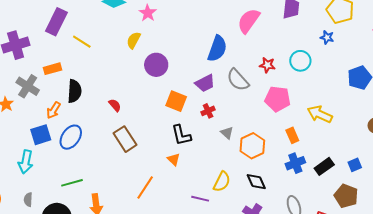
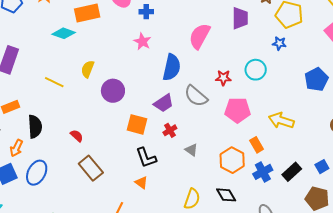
pink star: (148, 13) -> (142, 42), moved
yellow line: (82, 42) -> (54, 82), moved
orange hexagon: (252, 146) -> (232, 160), moved

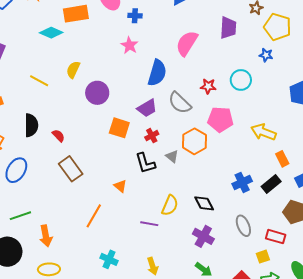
black semicircle: (35, 127) -> (31, 125), moved
orange rectangle: (257, 145) -> (282, 159), moved
black L-shape: (146, 158) -> (145, 163), moved
orange hexagon: (232, 160) -> (194, 141), moved

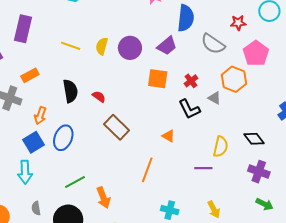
yellow semicircle: (73, 70) -> (102, 46), moved
purple trapezoid: (147, 108) -> (167, 46), moved
pink pentagon: (220, 119) -> (256, 53), turned -30

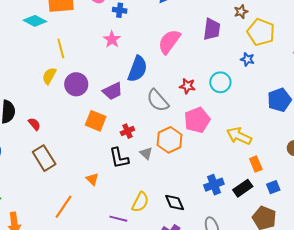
yellow line: (71, 46) -> (61, 48), moved, turned 42

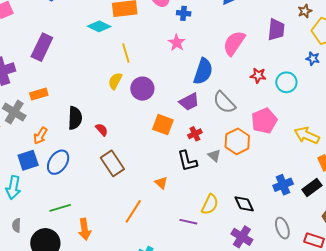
red star: (187, 86) -> (258, 76), moved
purple trapezoid: (113, 91) -> (189, 102), moved

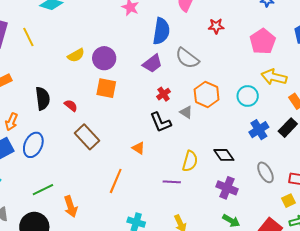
yellow line: (126, 53) -> (28, 37), moved
yellow semicircle: (115, 81) -> (76, 55), turned -138
cyan circle: (286, 82) -> (248, 96), moved
pink pentagon: (264, 121) -> (263, 41), moved
orange square: (163, 125) -> (106, 88), moved

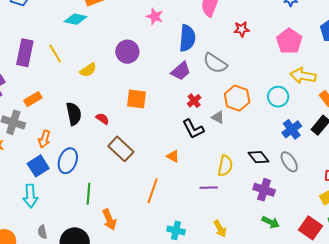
yellow semicircle: (76, 55) -> (88, 70), moved
purple circle: (104, 58) -> (127, 52), moved
gray ellipse: (265, 172) -> (289, 162), moved
green line: (43, 190) -> (88, 194), moved, turned -55

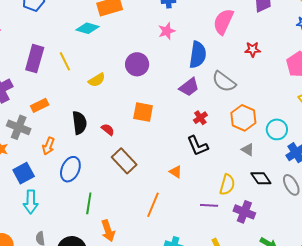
pink star: (155, 16) -> (167, 31), turned 30
cyan circle: (278, 97) -> (277, 129), moved
gray triangle: (218, 117) -> (248, 150), moved
blue square: (38, 166) -> (24, 173), moved
purple cross: (264, 190) -> (244, 212), moved

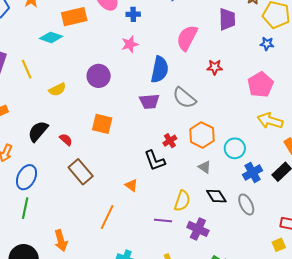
purple trapezoid: (189, 87) -> (149, 101), turned 30
red cross: (200, 118) -> (170, 141), moved
black semicircle: (79, 123) -> (38, 131), turned -135
green line: (89, 203) -> (25, 208), moved

